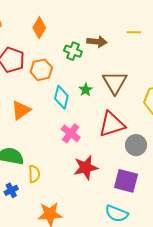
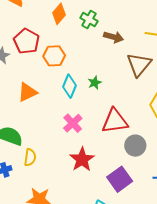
green cross: (73, 51) -> (89, 20), moved
brown triangle: (115, 82) -> (139, 65), moved
red star: (86, 167) -> (82, 159), turned -30
purple square: (126, 181) -> (120, 179), turned 30

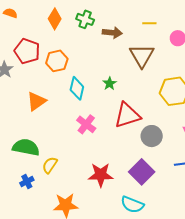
green star: (95, 83) -> (110, 84), moved
yellow semicircle: (30, 157) -> (50, 165), turned -144
red star: (82, 159) -> (101, 175), moved, turned -30

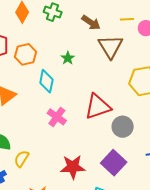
yellow line: (149, 23) -> (127, 19), moved
brown arrow: (112, 33) -> (91, 23), moved, turned 30
green star: (110, 84) -> (68, 58), moved

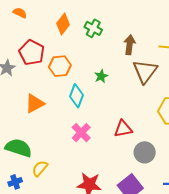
brown arrow: (91, 23) -> (130, 45), turned -126
red triangle: (98, 107) -> (123, 129), size x0.7

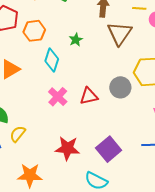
red triangle: (123, 129) -> (89, 96), moved
gray circle: (145, 152) -> (120, 87), moved

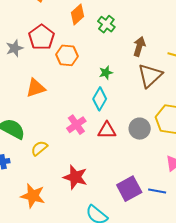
cyan diamond: (52, 60) -> (100, 99), moved
yellow semicircle: (18, 134) -> (39, 148), moved
purple square: (109, 149) -> (129, 189), moved

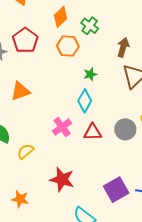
orange hexagon: (67, 55) -> (68, 46), moved
orange star: (33, 196) -> (20, 199), size x0.7

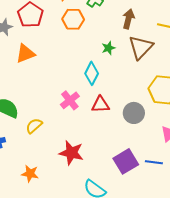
green star: (90, 74) -> (108, 48), moved
orange triangle: (20, 91) -> (25, 54), moved
gray circle: (125, 129) -> (134, 113), moved

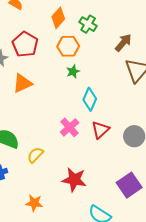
brown arrow: (128, 19) -> (123, 43), turned 30
green star: (108, 48) -> (73, 71), moved
red triangle: (101, 105) -> (100, 130), turned -36

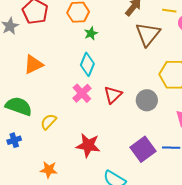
green star: (73, 71) -> (91, 33), moved
orange triangle: (22, 83) -> (33, 64), moved
cyan diamond: (90, 99) -> (87, 64), moved

